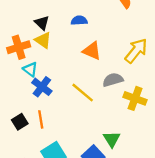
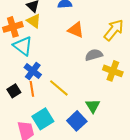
cyan triangle: (30, 69) -> (23, 46), size x1.5
blue cross: (42, 87) -> (33, 71), moved
yellow line: (83, 93) -> (59, 88), moved

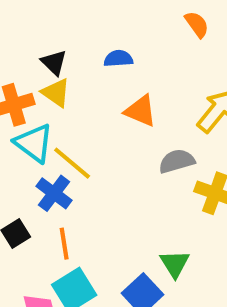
yellow line: (59, 88) -> (72, 163), moved
orange line: (32, 89) -> (64, 244), moved

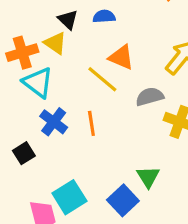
black triangle: (54, 63) -> (68, 20), moved
yellow line: (72, 163) -> (102, 79), moved
orange line: (64, 244) -> (91, 123), moved

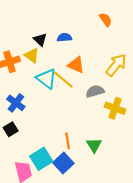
cyan triangle: (38, 82) -> (46, 79), moved
blue cross: (54, 122) -> (16, 103), moved
orange line: (91, 123) -> (68, 141), moved
blue square: (123, 200) -> (63, 163), moved

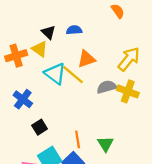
orange triangle: (76, 65) -> (86, 59), turned -42
yellow cross: (115, 108) -> (128, 91), moved
black square: (11, 129) -> (40, 127), moved

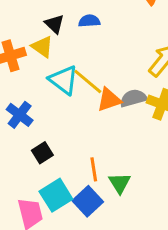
orange triangle: (86, 59) -> (109, 100), moved
green triangle: (105, 144) -> (120, 183), moved

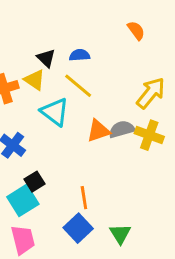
yellow line: (88, 82) -> (78, 86), moved
green triangle: (120, 183) -> (120, 234), moved
cyan square: (56, 195) -> (23, 200), moved

